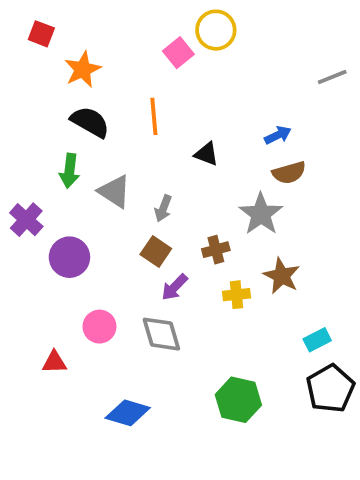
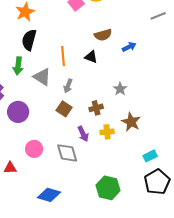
orange line: (154, 116) -> (63, 56), moved
black semicircle: (90, 122) -> (29, 40), turned -105
brown semicircle: (289, 173) -> (103, 35), moved
gray star: (261, 214) -> (120, 89), size x0.6
purple arrow: (175, 287) -> (83, 134), moved, turned -70

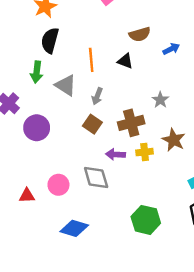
brown cross: (96, 108) -> (131, 123), size x1.5
purple arrow: (83, 134) -> (115, 154), turned 119
pink circle: (34, 149) -> (58, 185), moved

